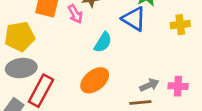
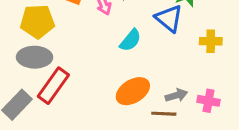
yellow cross: (180, 25) -> (211, 41), moved
orange ellipse: (95, 80) -> (133, 91), moved

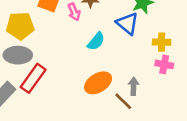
gray arrow: (176, 95) -> (134, 86), turned -72
pink cross: (209, 101) -> (164, 64), moved
brown line: (164, 114) -> (123, 101), turned 42

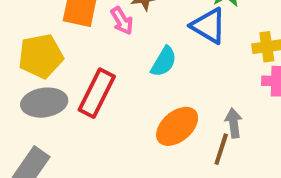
red rectangle: (33, 78) -> (97, 93), moved
brown line: (123, 101) -> (221, 149), turned 72

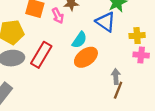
orange ellipse: (177, 126) -> (86, 57), moved
brown line: (221, 149) -> (118, 90), moved

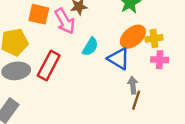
pink arrow: (58, 16) -> (65, 21), size x1.5
blue triangle: (106, 22) -> (119, 59), moved
orange ellipse: (86, 57) -> (133, 37), moved

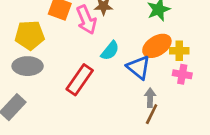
red rectangle: (49, 66) -> (80, 80), moved

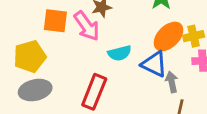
cyan semicircle: (110, 51) -> (120, 53), turned 50
gray arrow: (150, 98) -> (172, 82), moved

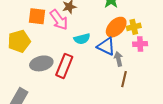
gray ellipse: (35, 90) -> (41, 63), moved

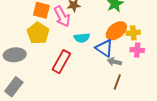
yellow pentagon: (19, 41) -> (38, 33), moved, turned -30
gray arrow: (118, 59) -> (114, 62), turned -72
gray ellipse: (41, 63) -> (15, 55), moved

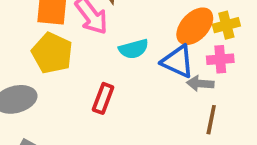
pink cross: (137, 50) -> (220, 59), moved
red rectangle: (61, 62) -> (103, 98), size x0.7

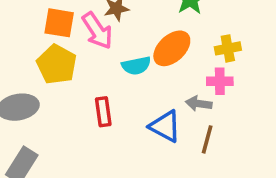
orange ellipse: (195, 26) -> (172, 48), moved
blue triangle: (178, 61) -> (165, 126), moved
red rectangle: (103, 98) -> (103, 112), turned -32

